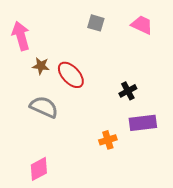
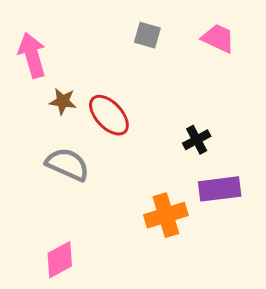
orange cross: (108, 140) -> (166, 215), size x1.5

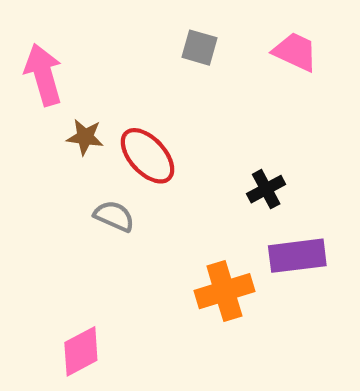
gray semicircle: (67, 164) -> (114, 216), moved, size x0.7

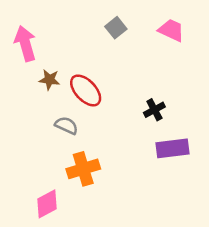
gray square: (199, 48) -> (116, 28), turned 35
orange cross: (224, 291) -> (83, 169), moved

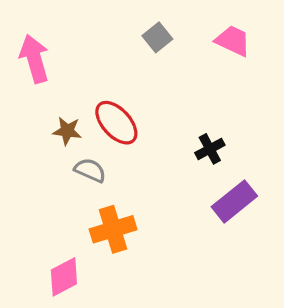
brown star: (49, 80) -> (67, 131), moved
purple rectangle: (172, 148) -> (234, 201), turned -32

